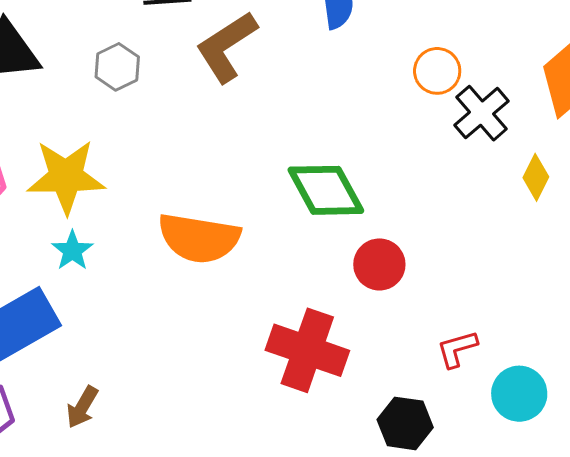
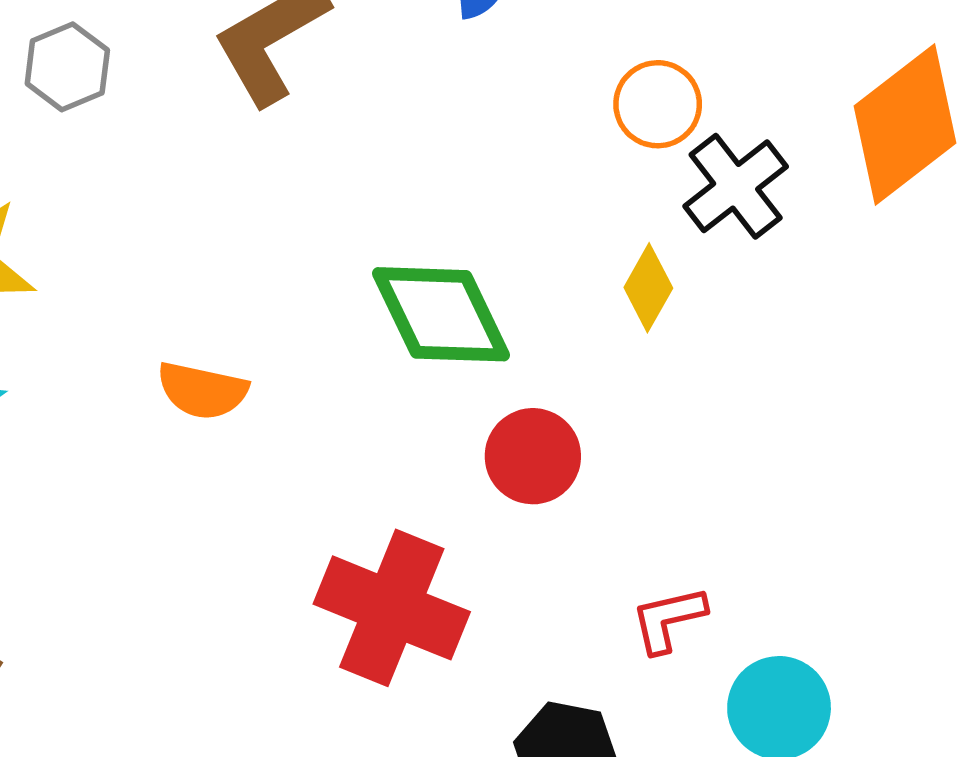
yellow diamond: (536, 177) -> (648, 288), moved
orange semicircle: (199, 238) -> (202, 390), size x0.6

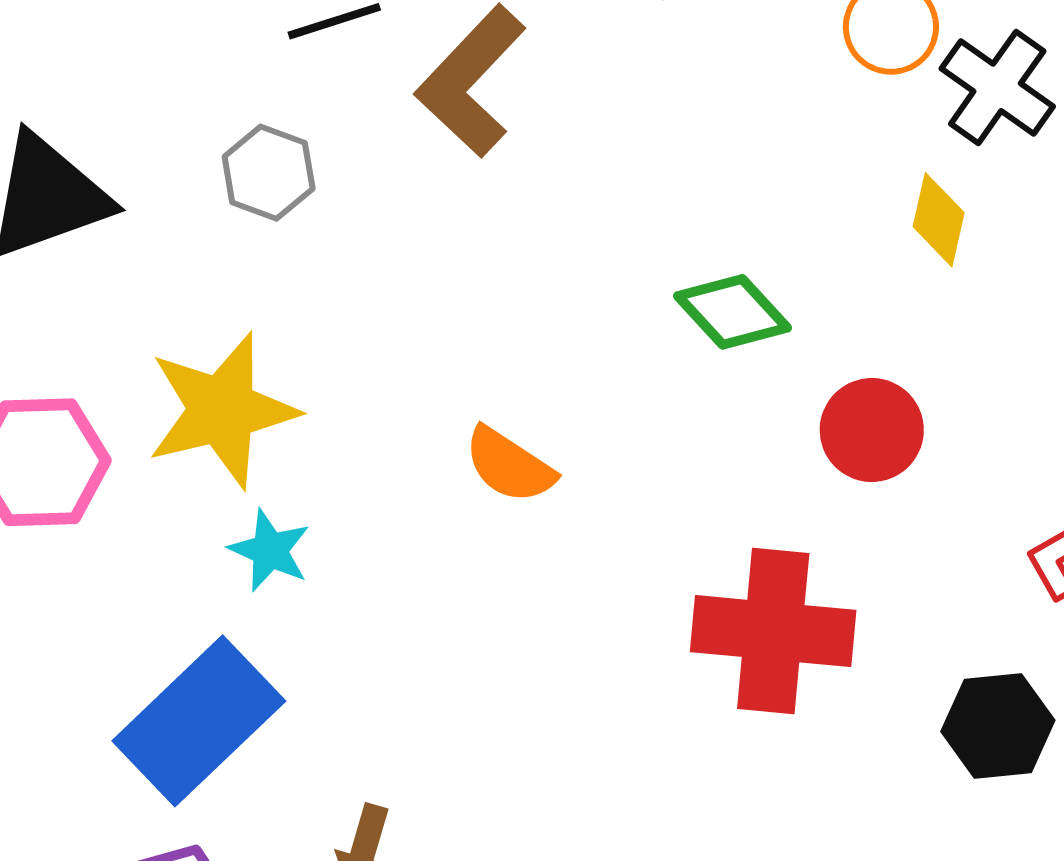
green diamond: (441, 314) -> (732, 312), size x0.7
orange semicircle: (202, 390) -> (509, 465), turned 38

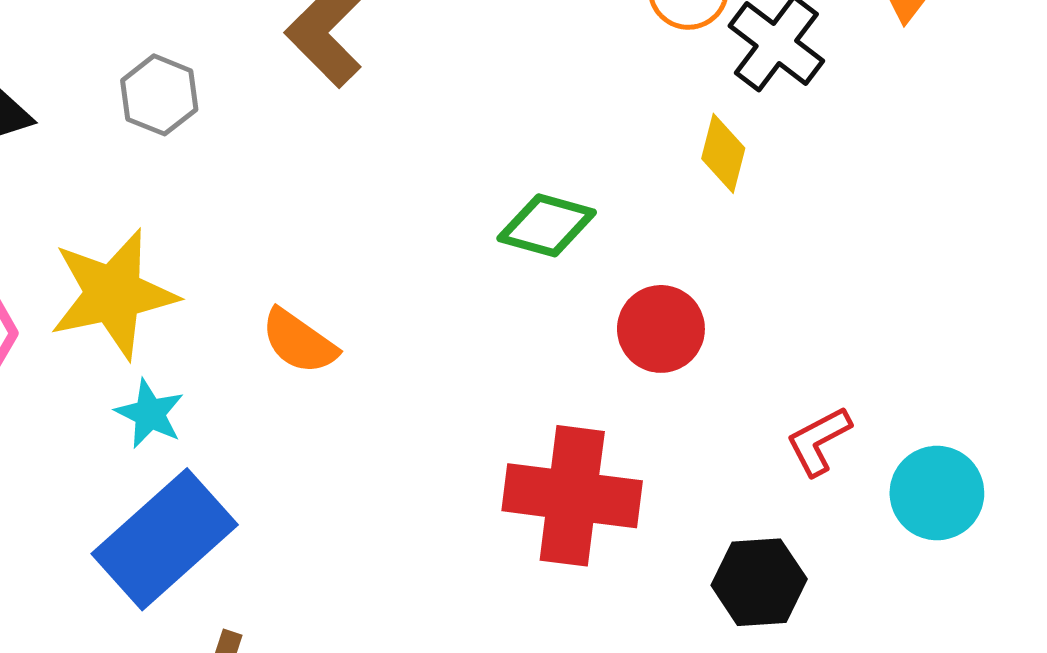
green diamond: (732, 312) -> (547, 225), turned -34
orange semicircle: (509, 465) -> (299, 342), moved
blue rectangle: (199, 721) -> (165, 539), moved

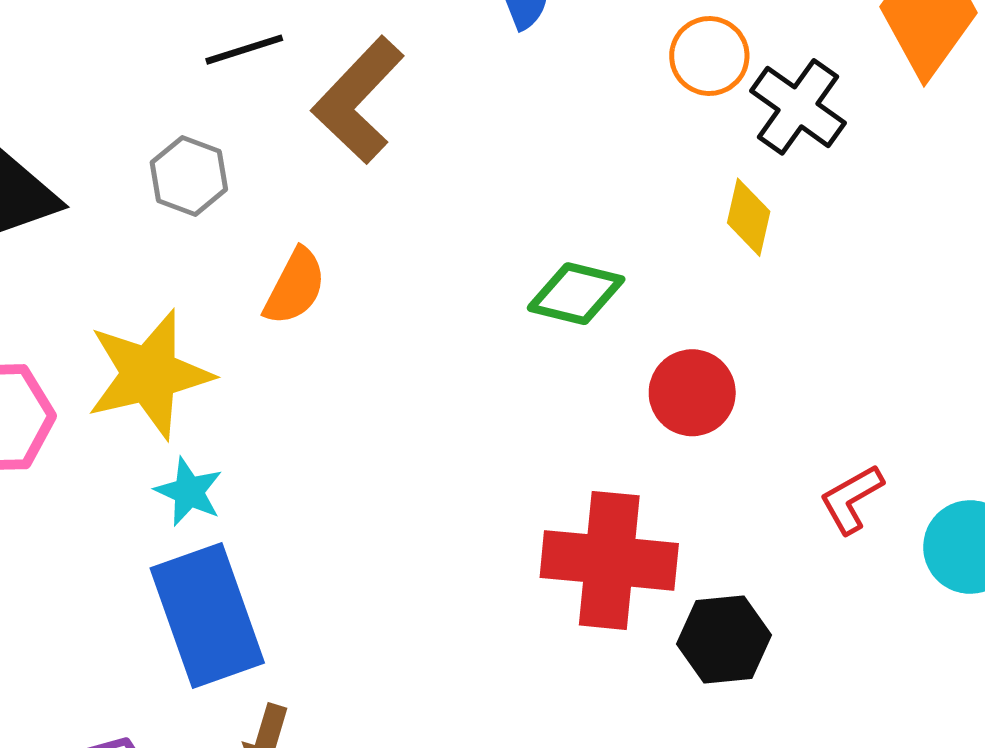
orange semicircle: (299, 342) -> (295, 287), moved, turned -96
blue rectangle: (165, 539) -> (207, 615), turned -66
black hexagon: (759, 582) -> (724, 639), moved

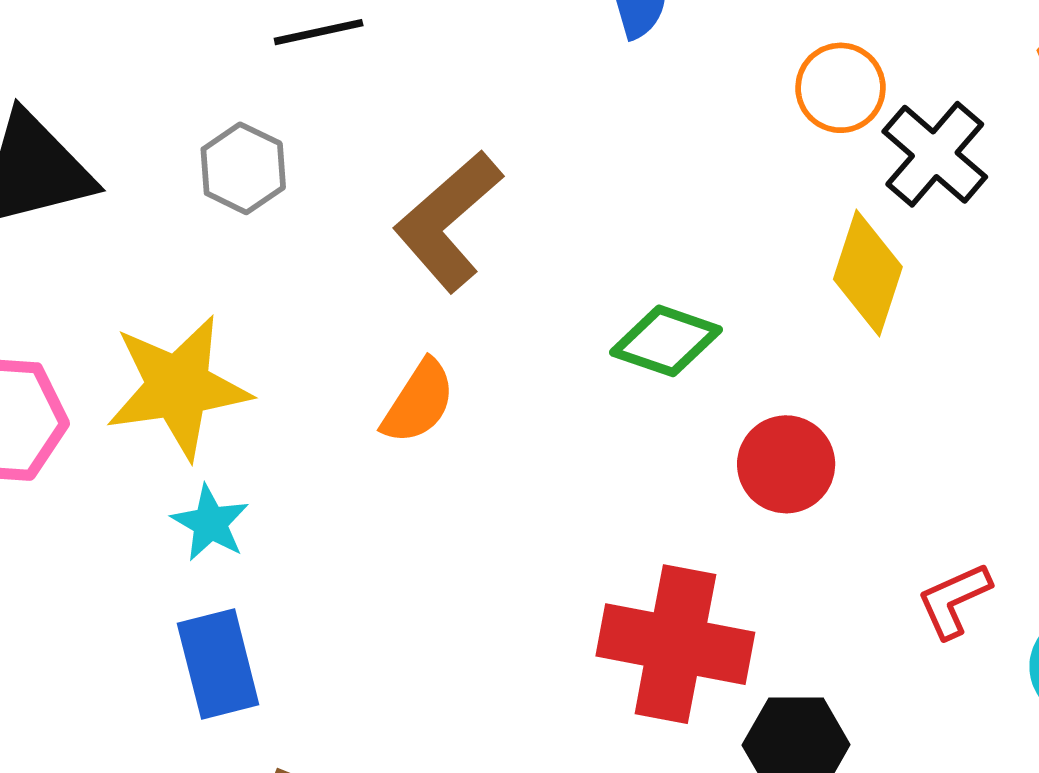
brown L-shape: (358, 100) -> (448, 221), moved
yellow diamond: (749, 217) -> (868, 273), size x1.4
orange semicircle: (295, 287) -> (419, 402), moved
blue rectangle: (207, 615) -> (218, 664), size x0.7

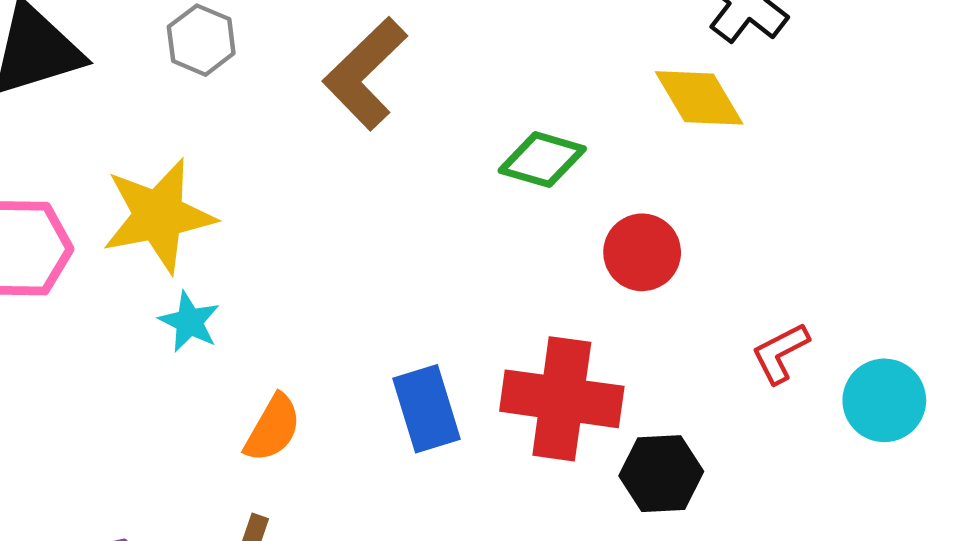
yellow diamond: (868, 273) -> (699, 98), turned -46
orange semicircle: (419, 402) -> (273, 428), moved
blue rectangle: (218, 664) -> (426, 409), moved

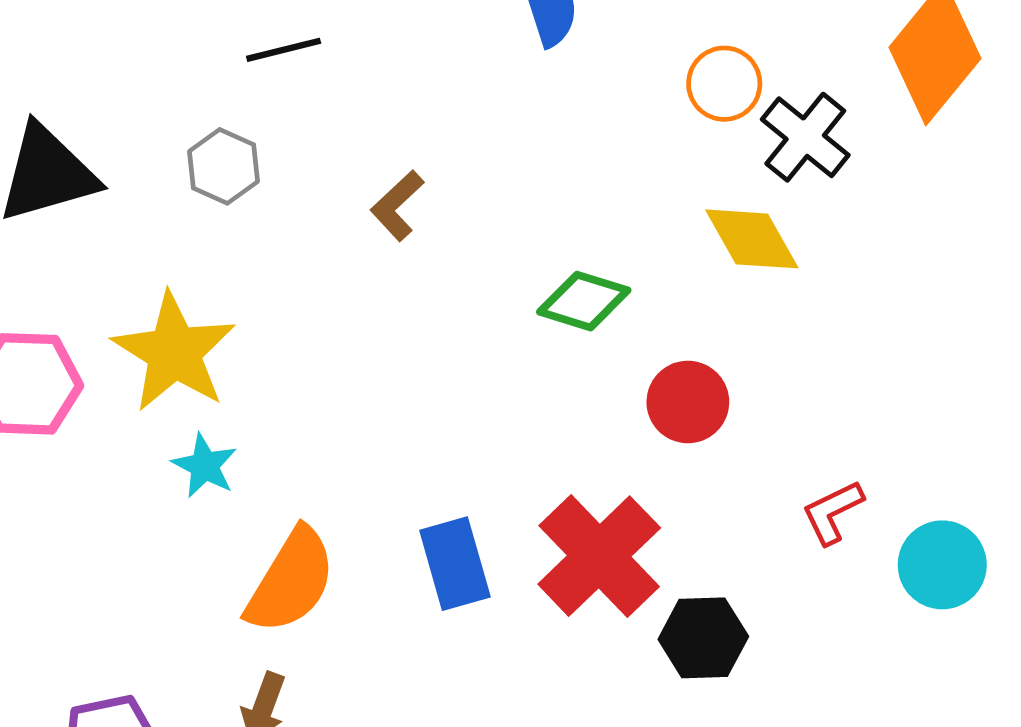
brown L-shape: (365, 74) -> (397, 206), size x0.6
yellow star: (158, 216) -> (174, 352), turned -30
red cross: (562, 399) -> (599, 556), turned 37
orange semicircle: (273, 428) -> (291, 581), size x1.5

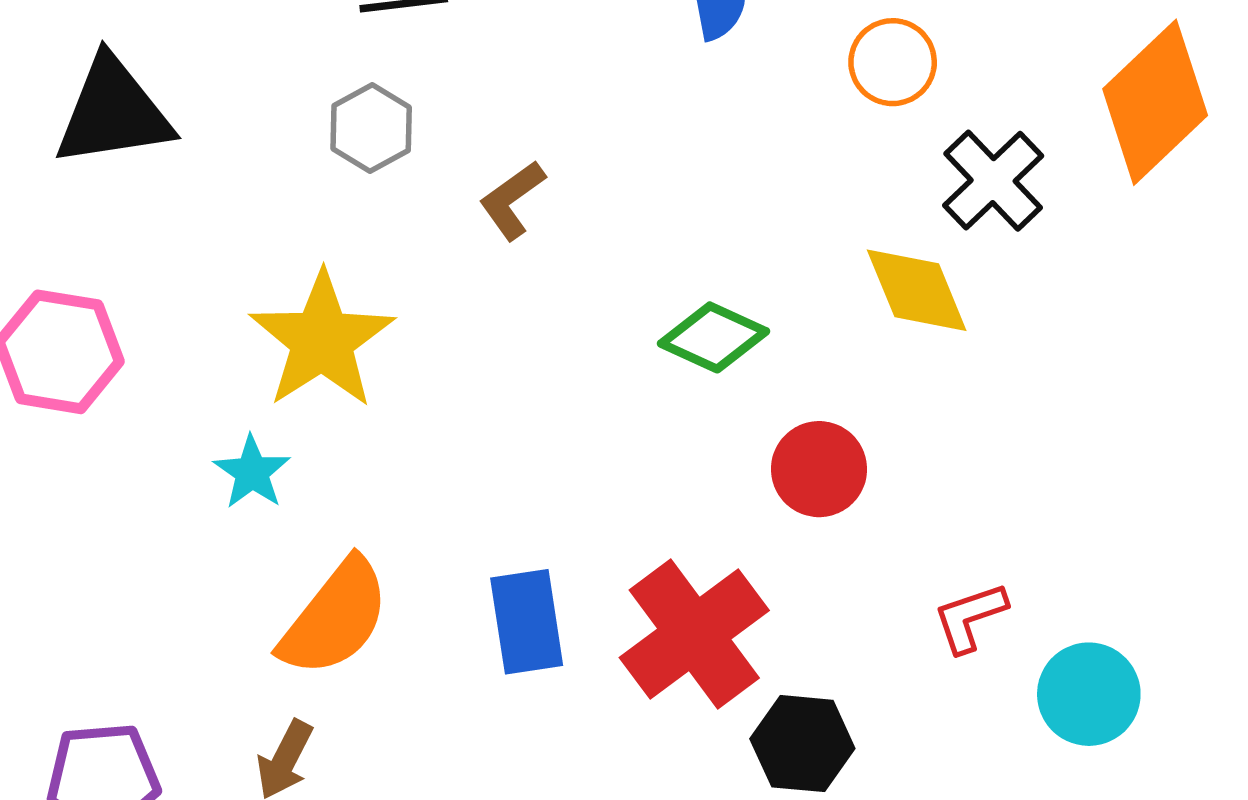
orange circle: (724, 84) -> (893, 62), moved
gray hexagon: (223, 166) -> (371, 128), moved
yellow star: (174, 352) -> (322, 340), moved

